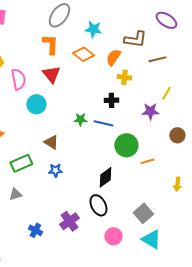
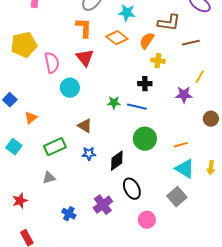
green circle: (126, 145) -> (145, 139), moved
black diamond: (105, 177) -> (117, 161), moved
cyan triangle: (151, 239) -> (185, 169), moved

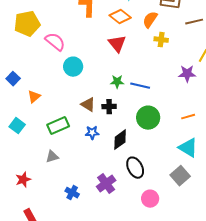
red triangle: (85, 58) -> (117, 44), moved
pink semicircle: (52, 63) -> (55, 42), turned -40
black cross: (145, 84) -> (109, 107), moved
orange line: (181, 145) -> (188, 117), moved

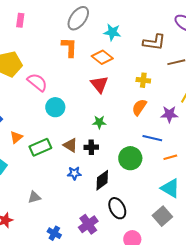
orange semicircle: (150, 20) -> (139, 107), moved
blue line: (140, 86) -> (152, 138), moved
green rectangle: (58, 126) -> (40, 147), moved

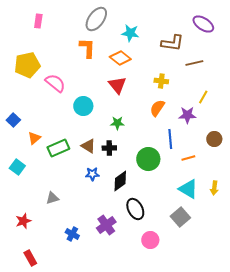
cyan circle: (55, 107) -> (83, 106), moved
blue line: (152, 138) -> (170, 139), turned 72

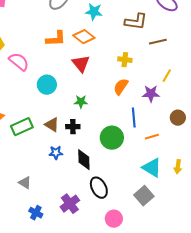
orange L-shape: (87, 48) -> (56, 39), moved, turned 85
black diamond: (120, 181) -> (84, 160), turned -55
gray triangle: (52, 198) -> (25, 183), moved, turned 48

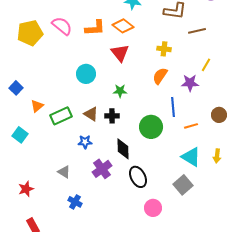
pink semicircle: (19, 62) -> (62, 26), moved
brown circle: (178, 118) -> (219, 115), moved
blue star: (56, 153) -> (85, 142), moved
purple cross: (70, 204) -> (102, 169), moved

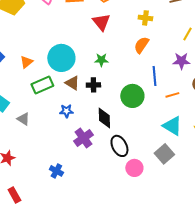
cyan circle: (86, 74) -> (61, 58), moved, size x1.4
purple star: (190, 83) -> (181, 61), moved
orange triangle: (37, 106) -> (26, 62), moved
gray triangle: (64, 172) -> (23, 119), moved
pink circle: (153, 208) -> (134, 168), moved

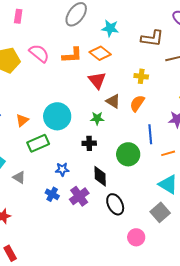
brown triangle: (72, 83) -> (113, 101), moved
pink circle: (134, 168) -> (136, 237), moved
blue cross: (56, 171) -> (52, 194), moved

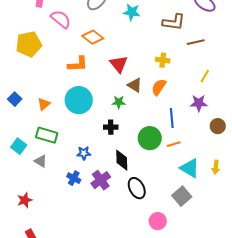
pink semicircle: (39, 53) -> (61, 19), moved
orange diamond: (100, 53) -> (93, 37), moved
orange L-shape: (72, 55) -> (78, 64), moved
green rectangle: (38, 143) -> (47, 135), moved, turned 40
orange line: (168, 153) -> (174, 144), moved

